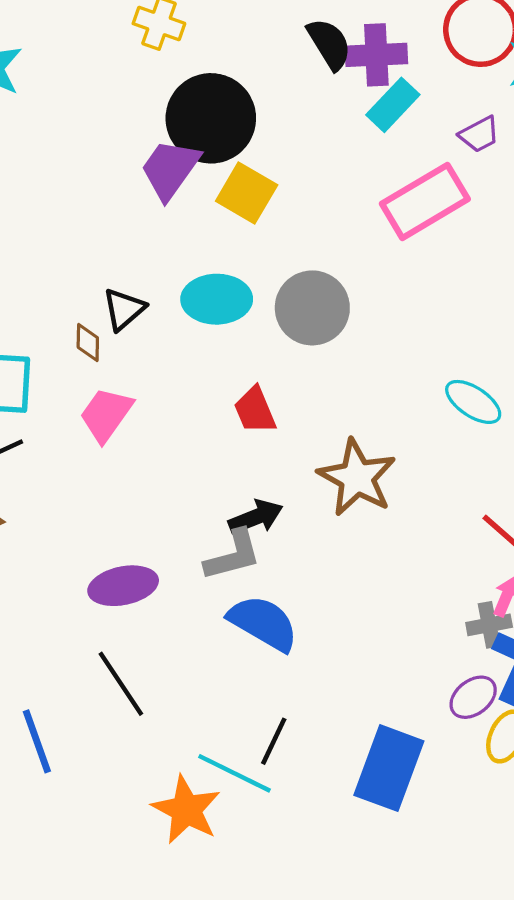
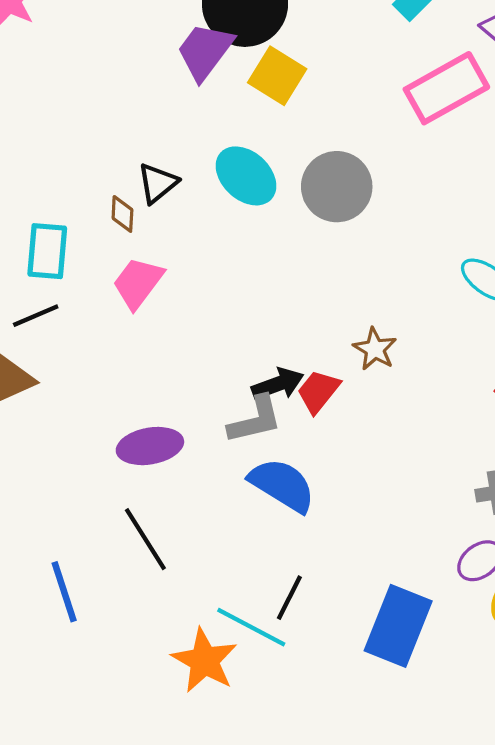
cyan ellipse: (217, 299) -> (246, 176), turned 42
red trapezoid: (255, 410) -> (318, 391), moved, turned 60
brown star: (357, 478) -> (375, 349), size x0.6

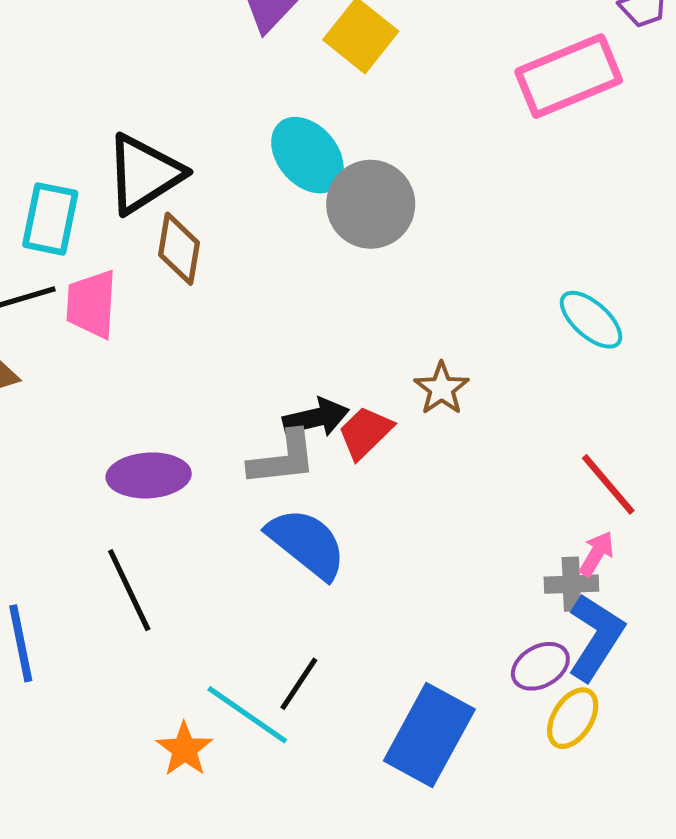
black triangle: (158, 183) -> (144, 174), moved, size x1.6
gray circle: (337, 187) -> (371, 204), moved
brown diamond: (122, 214) -> (179, 249), moved, size x1.5
pink trapezoid: (138, 283) -> (91, 304), moved, turned -40
orange star: (204, 661) -> (184, 749), size x0.7

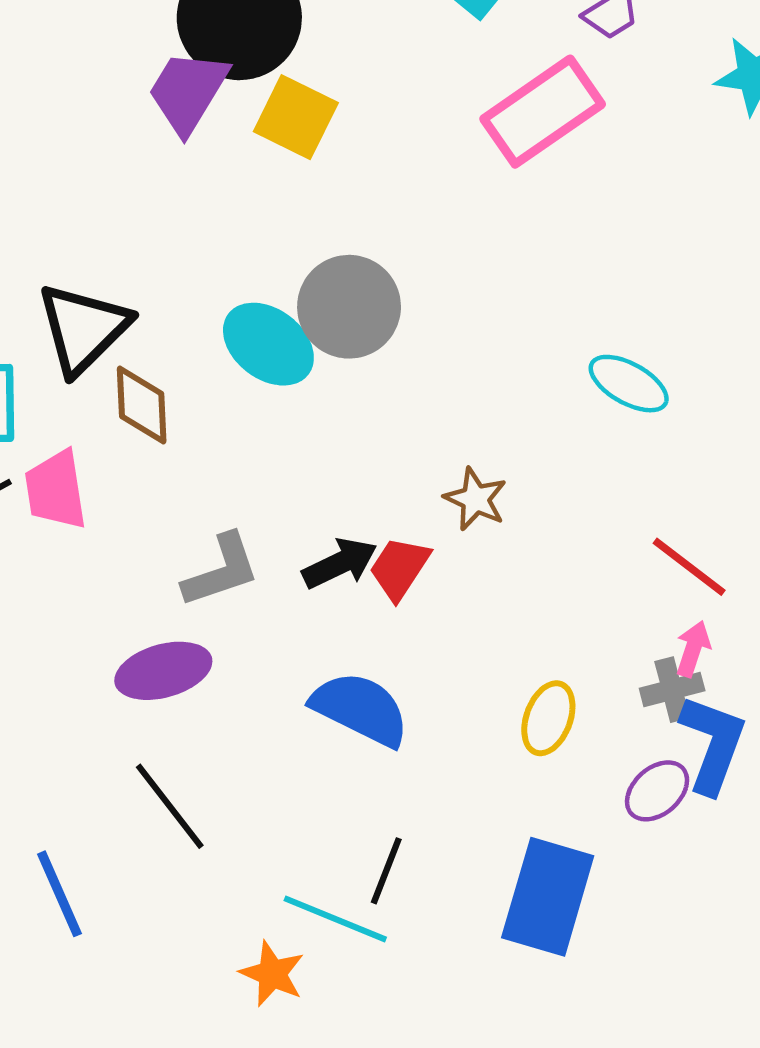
cyan ellipse: (307, 155) -> (268, 344), moved
gray L-shape: (283, 458) -> (221, 571), moved
yellow ellipse: (573, 718) -> (548, 718), moved

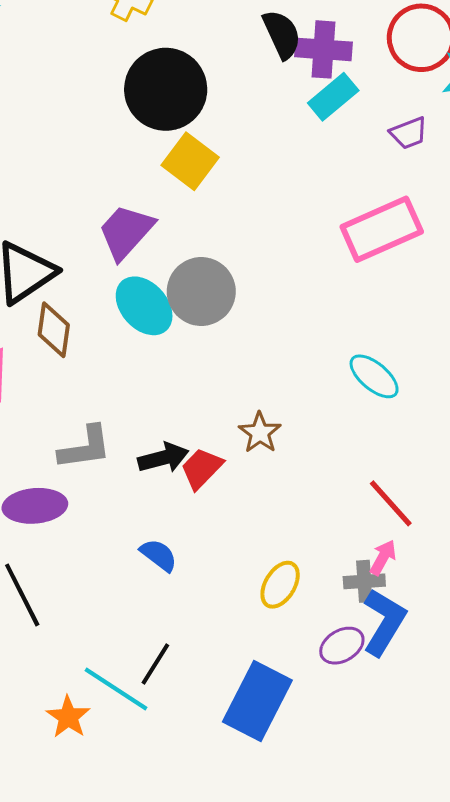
purple trapezoid: (188, 92) -> (126, 232), moved
pink rectangle: (543, 112) -> (382, 229), moved
blue semicircle: (360, 709) -> (159, 555), size x0.6

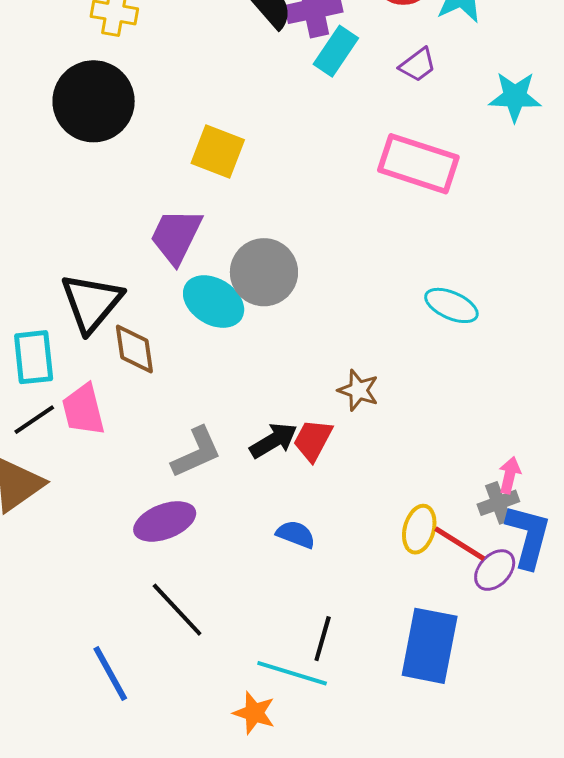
black circle: (166, 89) -> (94, 101), moved
pink rectangle: (382, 229) -> (418, 164), turned 58
red line: (391, 503) -> (460, 544), moved

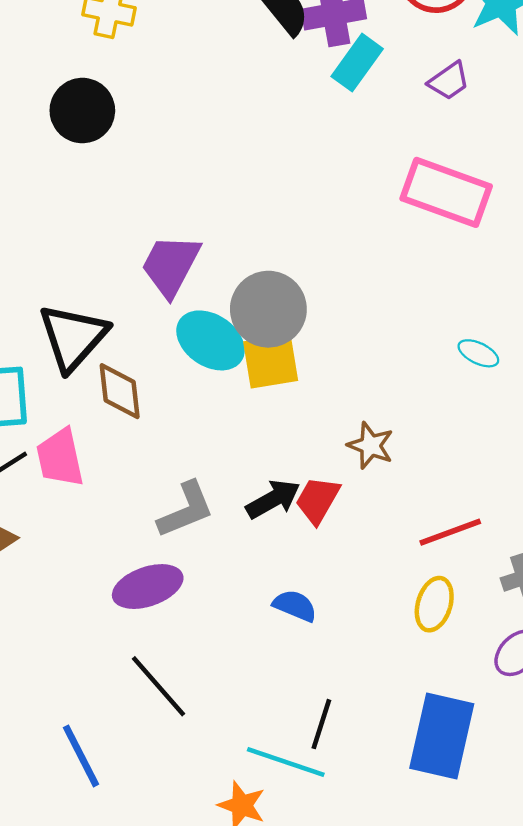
black circle: (94, 101) -> (82, 111), size x0.7
yellow square: (218, 152) -> (271, 361), moved, turned -32
cyan ellipse: (451, 305) -> (478, 353), size x0.7
red line: (460, 544) -> (450, 532), moved, turned -54

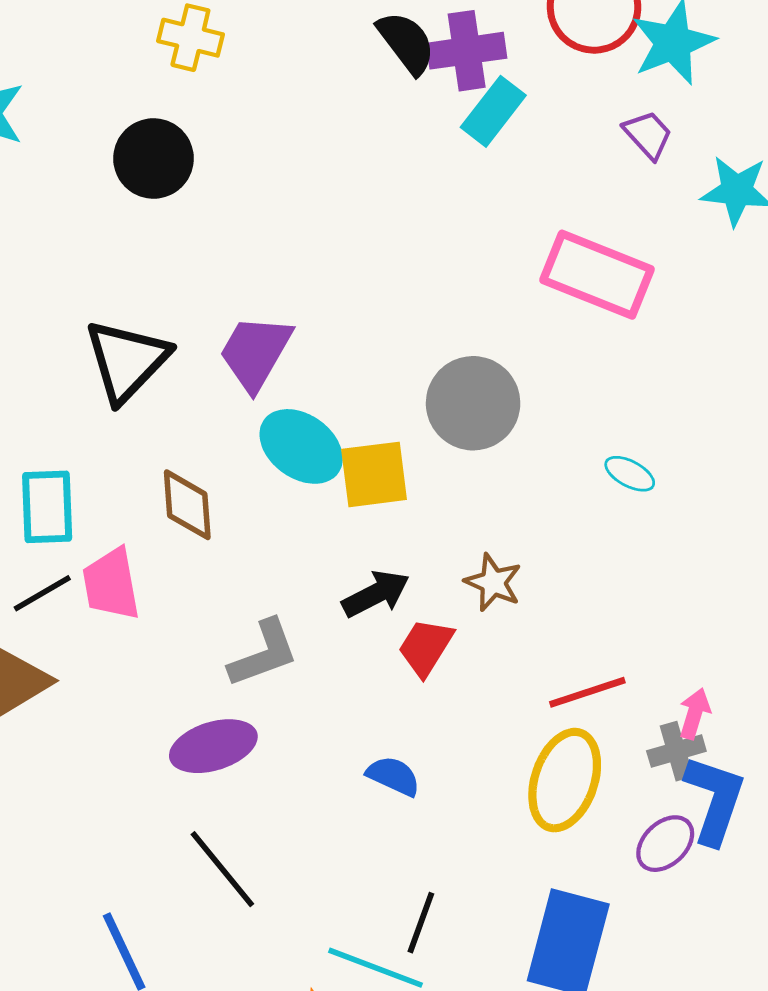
purple trapezoid: (449, 81) -> (648, 135), moved, turned -99
gray circle: (268, 309) -> (473, 403), moved
black triangle: (73, 337) -> (127, 361), moved
black arrow: (273, 499) -> (376, 594), moved
yellow ellipse: (434, 604) -> (565, 780), size x1.5

